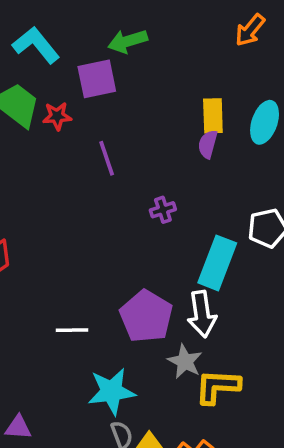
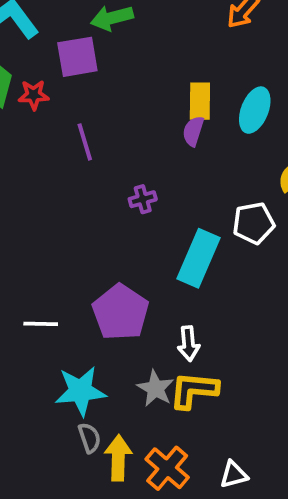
white arrow: (202, 314) -> (189, 344), moved, size x0.7
gray star: (185, 361) -> (155, 388), moved

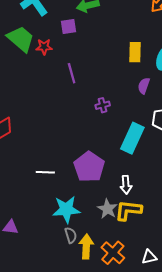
purple square: (77, 57) -> (69, 27), size x0.7
purple semicircle: (193, 131) -> (144, 86), moved

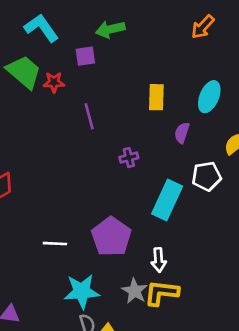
yellow rectangle: (135, 52) -> (156, 97), moved

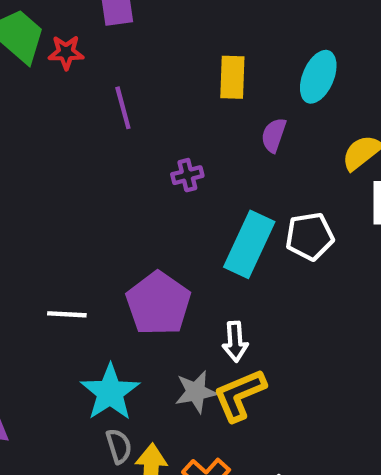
white pentagon: (207, 176) -> (310, 236), moved
cyan star: (82, 291) -> (110, 392), turned -30
gray star: (135, 291) -> (196, 392), turned 30
yellow L-shape: (161, 293) -> (240, 395), turned -30

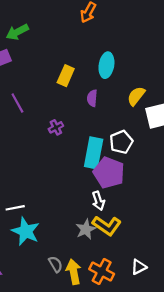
yellow rectangle: (232, 77) -> (66, 76), turned 36
purple pentagon: (158, 304) -> (109, 173), moved
cyan star: (110, 392) -> (26, 231), moved
yellow L-shape: (240, 395) -> (107, 226), turned -108

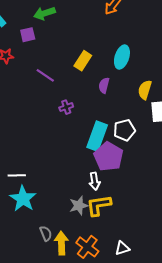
yellow semicircle: (136, 96) -> (145, 90), turned -30
purple line: (17, 103) -> (45, 75), moved, turned -36
yellow L-shape: (107, 226) -> (99, 205), turned 128

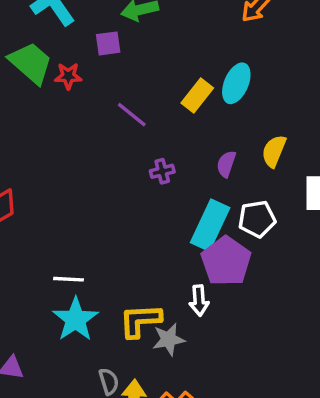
cyan ellipse: (122, 57) -> (236, 83), moved
purple semicircle: (104, 85) -> (226, 164), moved
yellow semicircle: (145, 90) -> (274, 151), moved
yellow L-shape: (99, 205) -> (140, 320), moved

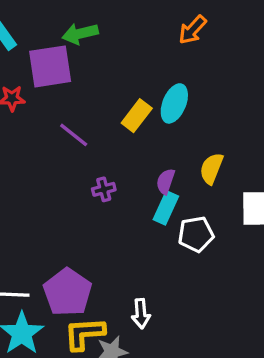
purple square: (108, 43) -> (50, 66), size x1.8
cyan rectangle: (210, 225) -> (166, 208), moved, size x0.7
purple pentagon: (226, 261) -> (68, 292), moved

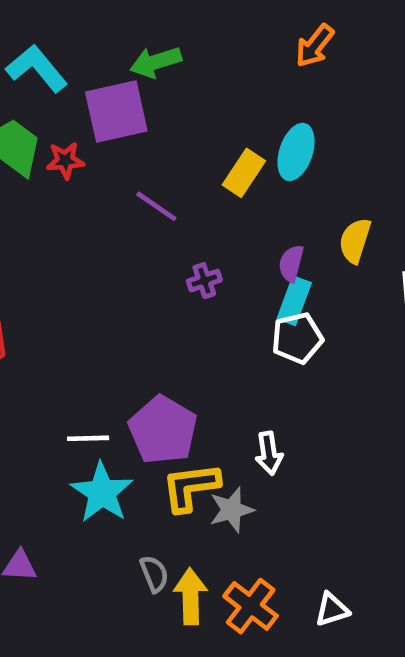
white pentagon: (196, 234) -> (297, 338), moved

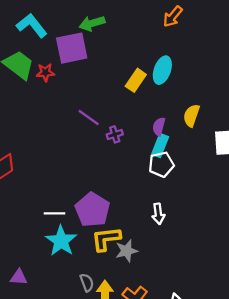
purple line: (156, 206) -> (89, 118), moved
white arrow: (269, 453) -> (158, 214), moved

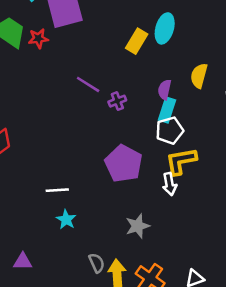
purple pentagon: (92, 210) -> (124, 164), moved
yellow L-shape: (106, 239) -> (181, 161), moved
cyan star: (61, 241) -> (66, 220), size x0.6

